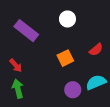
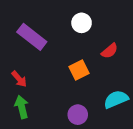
red semicircle: (96, 50) -> (110, 51), moved
purple circle: (73, 90) -> (78, 115), moved

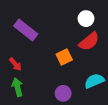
white circle: (82, 23) -> (86, 19), moved
red semicircle: (110, 51) -> (89, 41), size x1.5

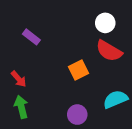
purple rectangle: (26, 30) -> (31, 37), size x0.6
red semicircle: (89, 41) -> (109, 51), turned 70

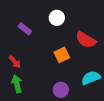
white circle: (105, 23) -> (57, 18), moved

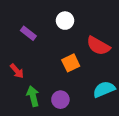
green arrow: (17, 84) -> (33, 96), moved
purple circle: (61, 90) -> (60, 100), moved

